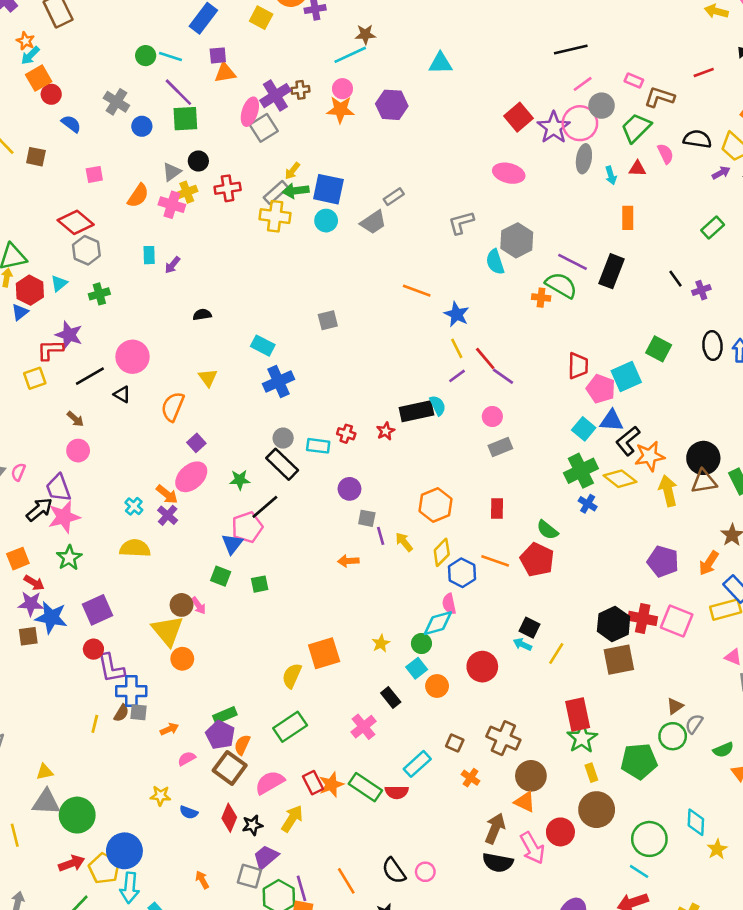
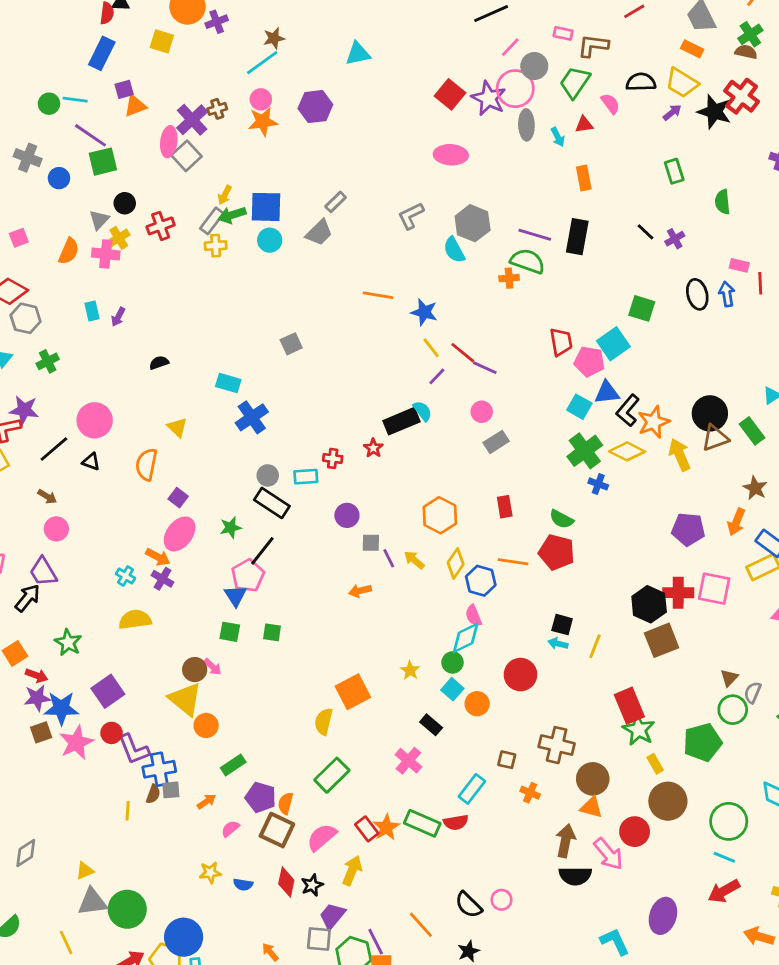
yellow cross: (275, 216) -> (216, 246), size x0.7
green rectangle: (713, 227) -> (674, 171), turned -55
pink star: (64, 517) -> (76, 743), moved
green square: (260, 584) -> (272, 632), turned 30
green rectangle: (225, 715) -> (233, 765), moved

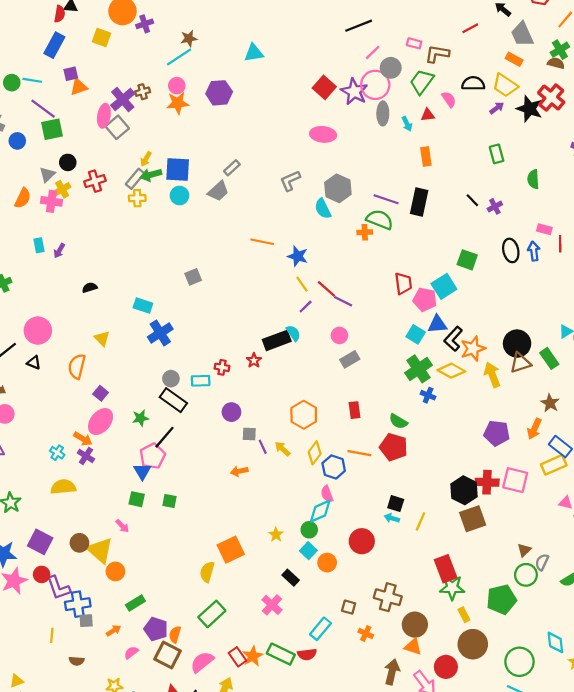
brown circle: (195, 670) -> (79, 543), moved
purple square: (108, 691) -> (40, 542), turned -30
green star: (639, 730) -> (452, 588), turned -30
brown semicircle: (153, 794) -> (77, 661), moved, turned 72

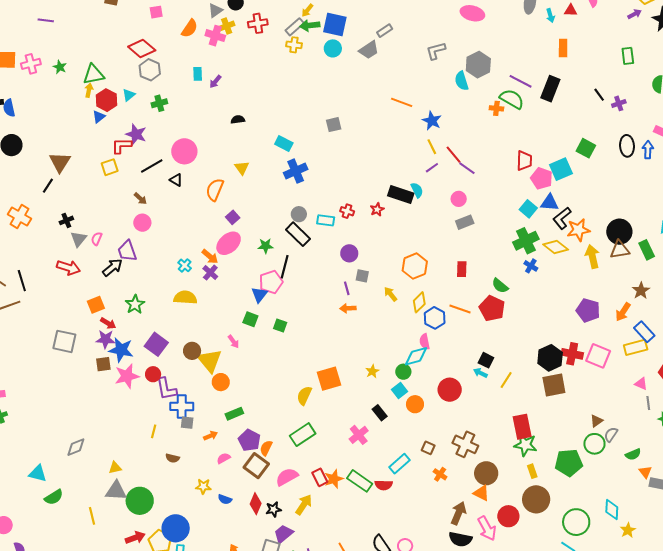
black rectangle: (277, 340) -> (401, 194), turned 30
black line: (164, 437) -> (285, 267), turned -35
purple line: (263, 447) -> (347, 288), moved

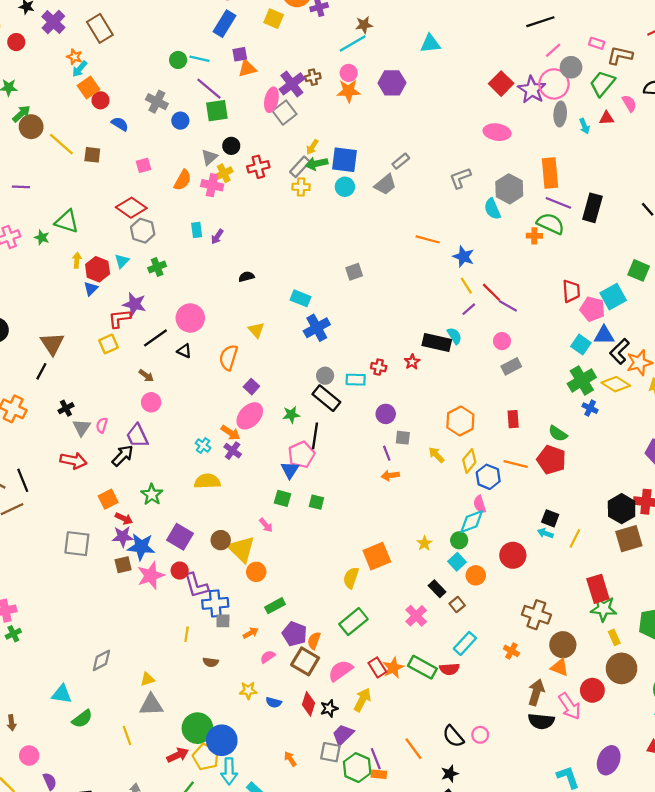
orange rectangle: (563, 48) -> (550, 173), moved, size x1.5
green triangle: (94, 74) -> (67, 221), moved, turned 35
brown square: (428, 448) -> (457, 605), moved, turned 32
green circle: (140, 501) -> (197, 728), moved

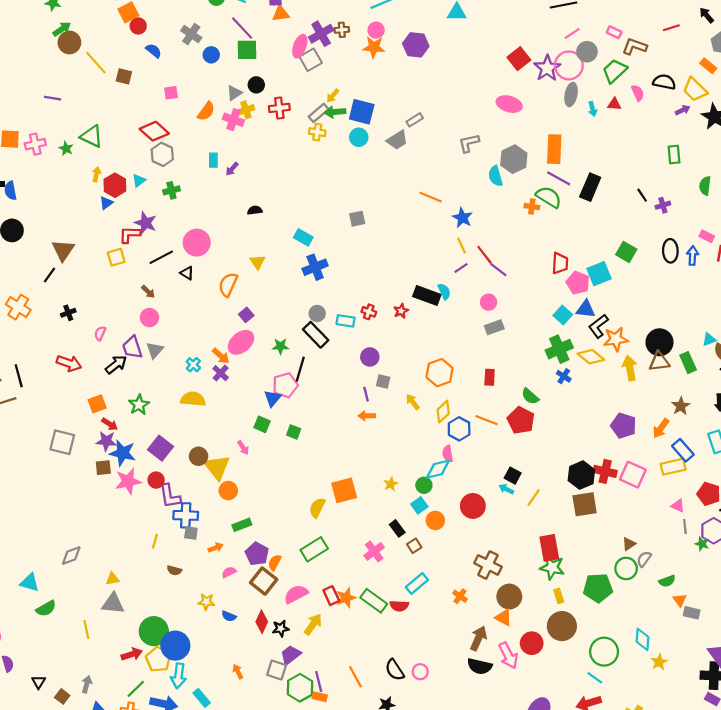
gray triangle: (82, 428) -> (155, 350), moved

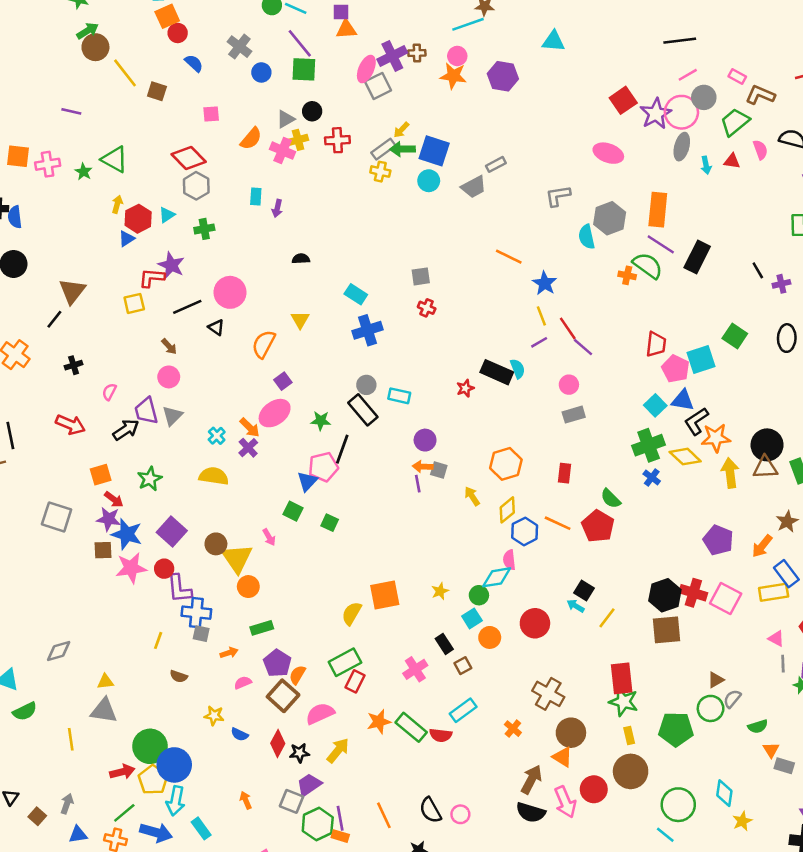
purple arrow: (232, 169) -> (277, 208), turned -32
red cross: (369, 312) -> (427, 308), moved
orange arrow: (367, 416) -> (423, 467), moved
red rectangle: (331, 596) -> (355, 681), moved, turned 48

